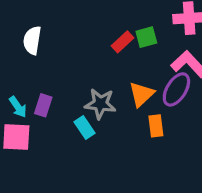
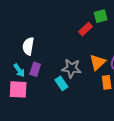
green square: (146, 37) -> (101, 16), moved
white semicircle: (32, 40) -> (28, 46), moved

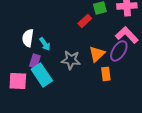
cyan arrow: (19, 70) -> (45, 44), moved
cyan rectangle: (61, 83) -> (42, 75), moved, size x1.6

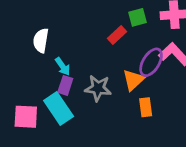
white semicircle: (28, 38) -> (41, 41), moved
purple ellipse: (119, 51) -> (151, 62), moved
purple rectangle: (35, 61) -> (65, 85), moved

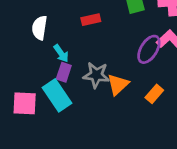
red rectangle: (117, 35) -> (91, 20), moved, turned 30
orange triangle: (133, 80) -> (118, 84), moved
orange rectangle: (146, 107) -> (154, 94), moved, turned 48

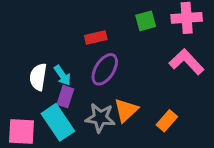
white semicircle: (39, 28) -> (38, 77), moved
purple ellipse: (149, 49) -> (105, 69), moved
gray star: (96, 75) -> (100, 118), moved

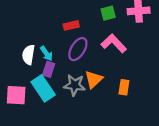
pink L-shape: (187, 62) -> (114, 43), moved
orange rectangle: (167, 121) -> (124, 87), turned -32

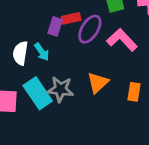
purple ellipse: (78, 49) -> (90, 29), moved
purple rectangle: (49, 69) -> (55, 26), moved
gray star: (75, 85) -> (60, 89), moved

